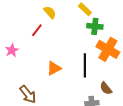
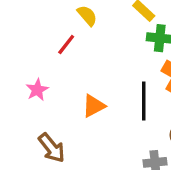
pink star: (12, 50) -> (37, 90), moved

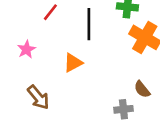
black line: (144, 101) -> (89, 24), moved

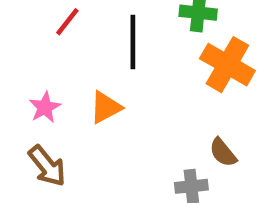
pink star: (26, 49) -> (45, 107), moved

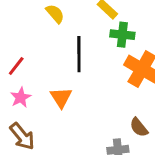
red line: (67, 22) -> (16, 66), moved
orange triangle: (106, 107) -> (61, 97), turned -35

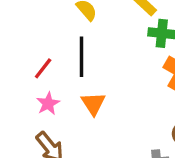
black line: (79, 54) -> (82, 57), moved

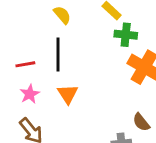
red line: (43, 68) -> (25, 64), turned 42

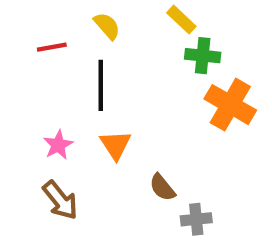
red line: (25, 64) -> (52, 47), moved
brown semicircle: (141, 122) -> (162, 187), moved

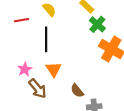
green cross: (203, 56) -> (97, 24), turned 35
brown arrow: (60, 200) -> (38, 89), moved

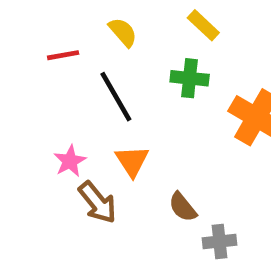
green cross: (97, 24) -> (190, 78), moved, turned -35
black line: (46, 39) -> (116, 97), turned -30

